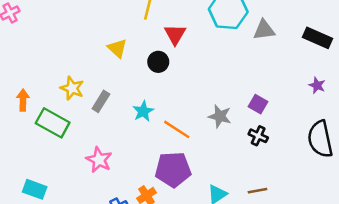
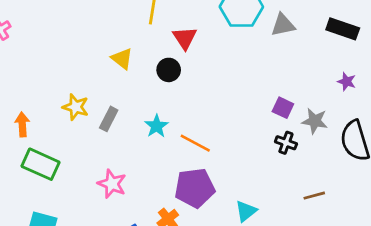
gray star: (220, 116) -> (315, 121), moved
green rectangle: (53, 123) -> (40, 164), moved
brown line: (258, 191) -> (314, 196), moved

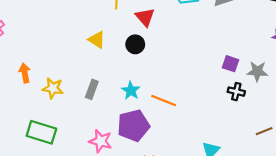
yellow star: (76, 107) -> (53, 88), moved
orange arrow: (22, 124) -> (25, 73), moved
purple pentagon: (195, 188) -> (133, 126), moved

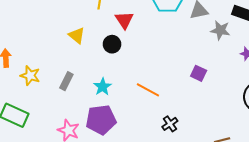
gray star: (257, 71) -> (220, 30), moved
black cross: (236, 92) -> (170, 124), moved, turned 35
orange line: (164, 101) -> (148, 90), moved

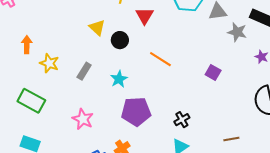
black circle: (112, 44) -> (120, 40), moved
orange line: (148, 90) -> (160, 59), moved
purple pentagon: (101, 120) -> (136, 112), moved

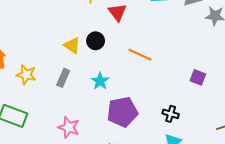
yellow triangle: (97, 27) -> (72, 46), moved
purple square: (213, 73) -> (198, 77), moved
black cross: (182, 120) -> (171, 114), turned -35

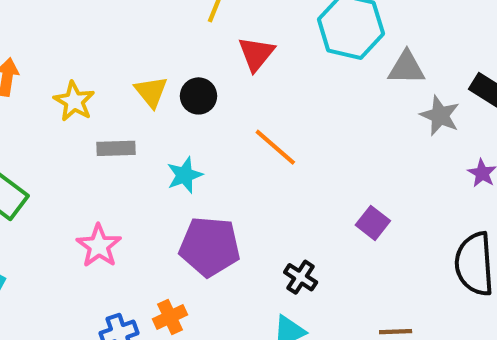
yellow star: (26, 75) -> (74, 101), moved
gray rectangle: (63, 78) -> (116, 148), turned 48

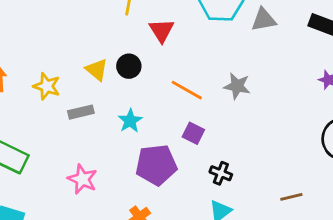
gray star: (440, 116) -> (237, 86), moved
purple square: (373, 223) -> (193, 133), moved

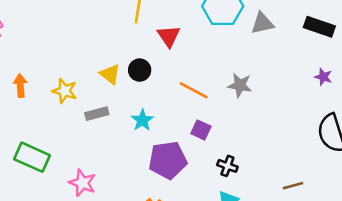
pink star: (82, 179) -> (82, 183), moved

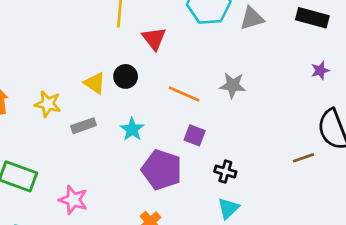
purple star: (323, 77) -> (320, 70), turned -30
purple pentagon: (168, 160) -> (162, 170), turned 30
brown line: (293, 186) -> (303, 158), moved

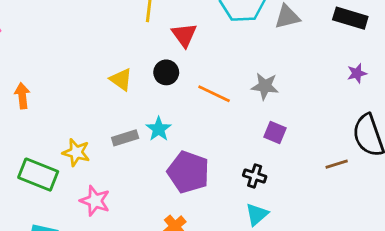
black circle: (126, 76) -> (166, 72), moved
yellow star: (48, 104) -> (76, 152), moved
gray rectangle: (83, 126) -> (125, 138), moved
purple square: (195, 135) -> (275, 133), moved

